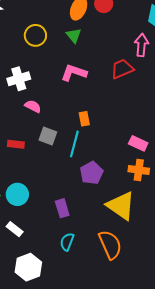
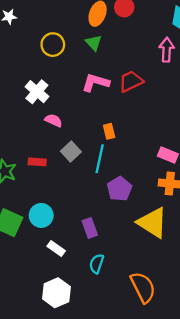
red trapezoid: (122, 69) -> (131, 81), moved
white cross: (19, 79) -> (37, 92), turned -30
gray square: (48, 136) -> (71, 151), turned 30
white rectangle: (15, 229) -> (56, 249), moved
orange semicircle: (110, 245) -> (143, 287), moved

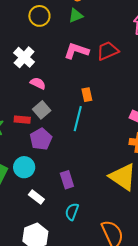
green triangle: (94, 43) -> (76, 16), turned 49
gray square: (71, 151) -> (42, 110), moved
purple pentagon: (119, 189) -> (41, 139), moved

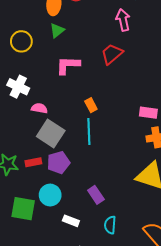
red trapezoid: (108, 51) -> (112, 54), moved
gray square: (42, 110) -> (51, 134), size x1.5
red rectangle: (22, 120) -> (33, 162), moved
purple pentagon: (41, 139) -> (58, 162), turned 30

